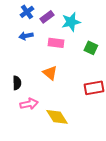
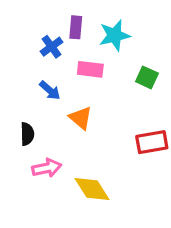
blue cross: (27, 12) -> (52, 47), moved
purple rectangle: (47, 17) -> (76, 27), turned -48
blue arrow: (26, 36) -> (50, 90), moved, turned -128

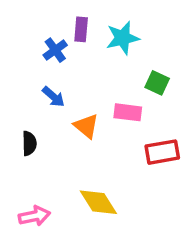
pink rectangle: (90, 69) -> (128, 112), moved
pink arrow: (47, 168) -> (34, 216), moved

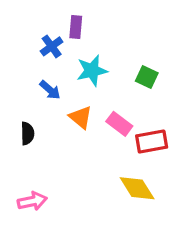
cyan star: (123, 38) -> (92, 71), moved
pink rectangle: (128, 112) -> (119, 124), moved, turned 30
yellow diamond: (98, 202) -> (137, 188), moved

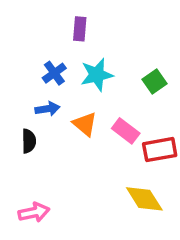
blue cross: (52, 46) -> (54, 73), moved
green square: (147, 77) -> (155, 82), turned 30
blue arrow: (50, 90) -> (47, 109), moved, turned -50

